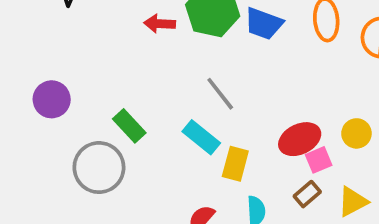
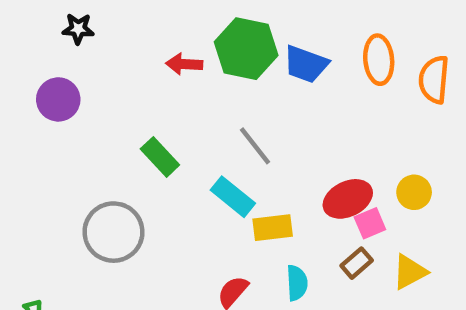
purple circle: (52, 99) -> (58, 99), moved
green rectangle: (129, 126) -> (160, 157), moved
yellow rectangle: (235, 164) -> (273, 228), turned 68

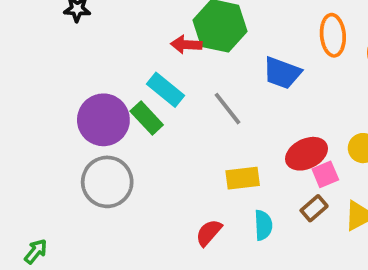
red arrow: (184, 64) -> (186, 45), moved
blue trapezoid: (306, 64) -> (282, 73), moved
purple circle: (58, 99) -> (103, 120), moved, size x1.4
cyan rectangle: (233, 197) -> (165, 90), moved

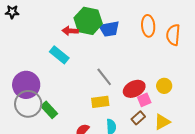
blue trapezoid: (282, 73) -> (109, 29), moved, turned -30
gray line: (228, 109) -> (104, 77), moved
green rectangle: (147, 118) -> (49, 110), moved
purple circle: (103, 120) -> (26, 85), moved

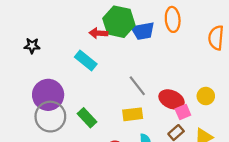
black star: (12, 12) -> (32, 46), moved
orange ellipse: (148, 26) -> (173, 19), moved
red ellipse: (134, 89) -> (171, 99), turned 50
green rectangle: (49, 110) -> (87, 118), moved

